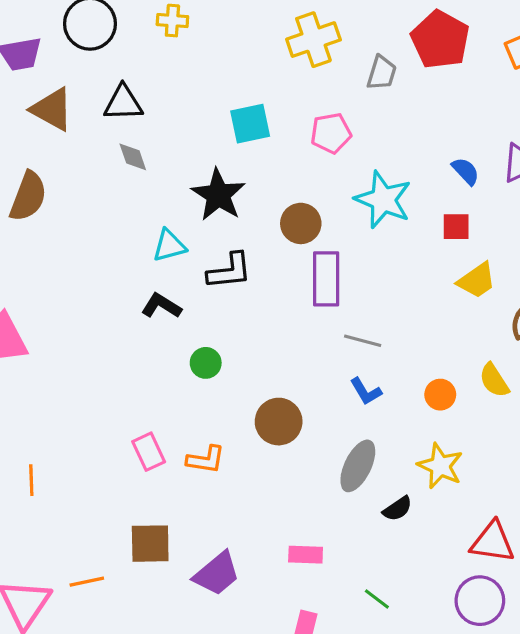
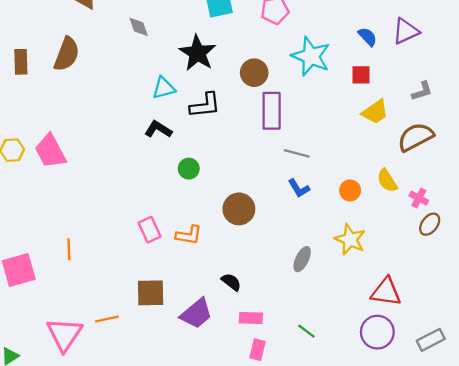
gray ellipse: (358, 466) -> (302, 259), moved, size x0.7
black semicircle: (397, 509) -> (231, 282), moved, turned -108
pink rectangle: (306, 555) -> (251, 318), moved

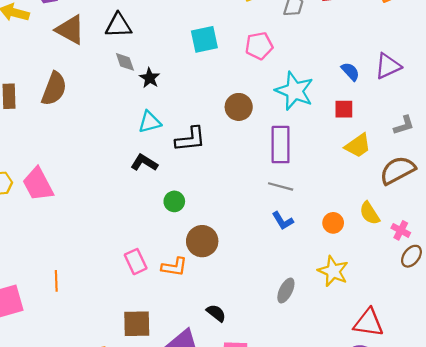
black star: (197, 53) -> (150, 78), moved, size x0.6
purple rectangle: (272, 111) -> (281, 145), moved
brown circle: (239, 209) -> (202, 241), moved

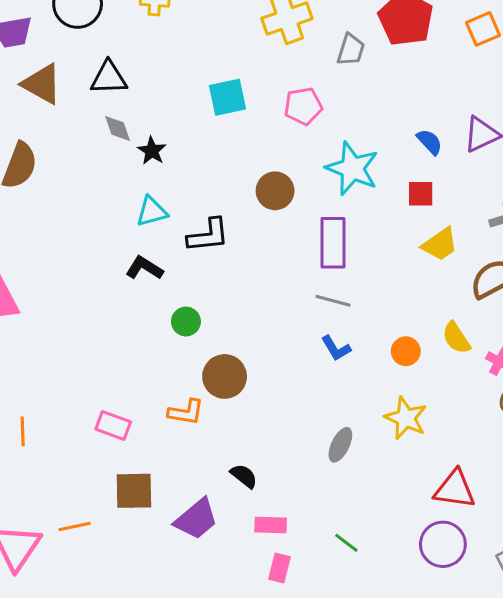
pink rectangle: (136, 262) -> (113, 425), moved, turned -45

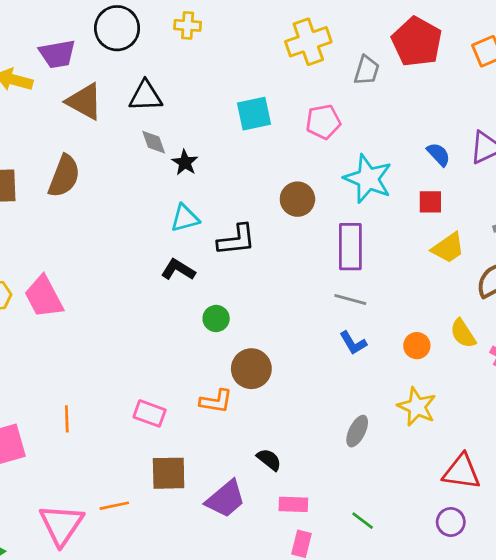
purple circle: (443, 544) -> (451, 522), size x0.7

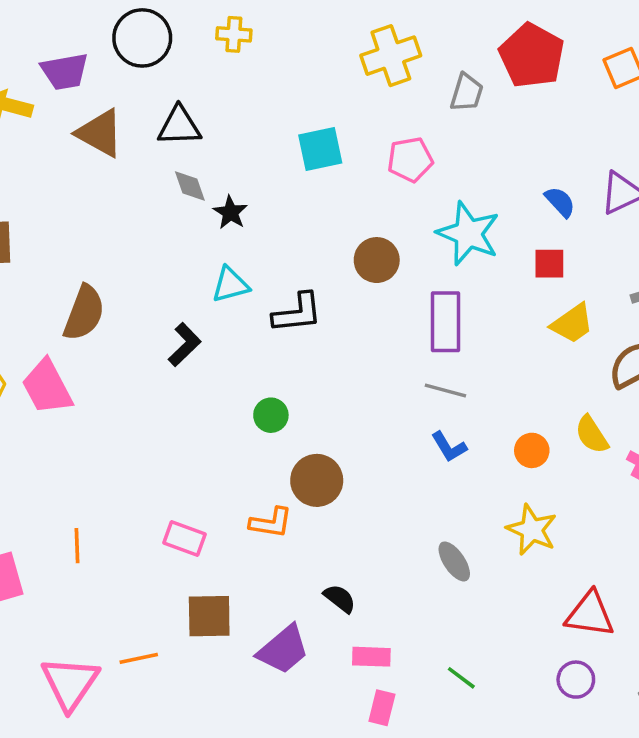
brown semicircle: (64, 176) -> (84, 313), moved
black L-shape: (178, 270) -> (185, 345), moved, turned 104
gray ellipse: (357, 431) -> (454, 561), turned -60

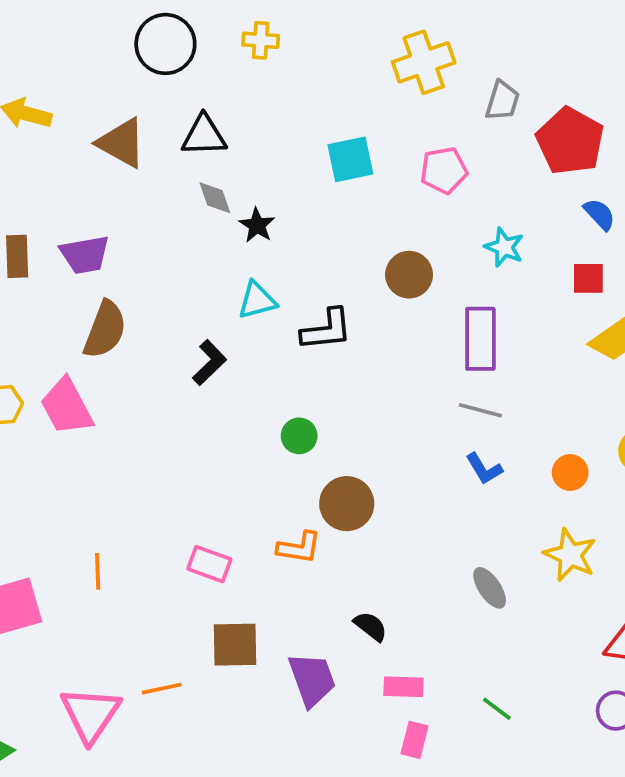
red pentagon: (532, 56) -> (570, 141), moved
purple trapezoid: (65, 71) -> (85, 255), moved
cyan star: (468, 234) -> (504, 247), size x0.6
purple trapezoid: (283, 650) -> (312, 679), turned -70

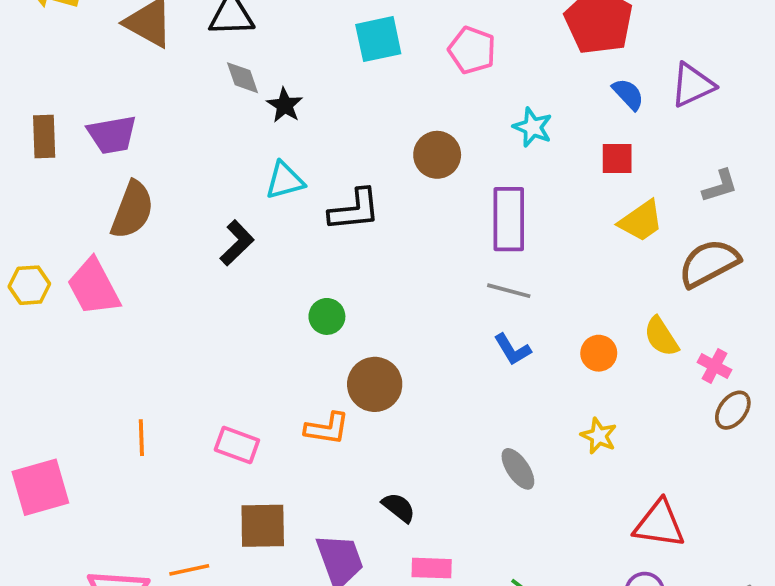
pink pentagon: (444, 170) -> (472, 50), turned 30
yellow star: (570, 555) -> (599, 436), size x0.7
orange line: (98, 571) -> (141, 438), moved

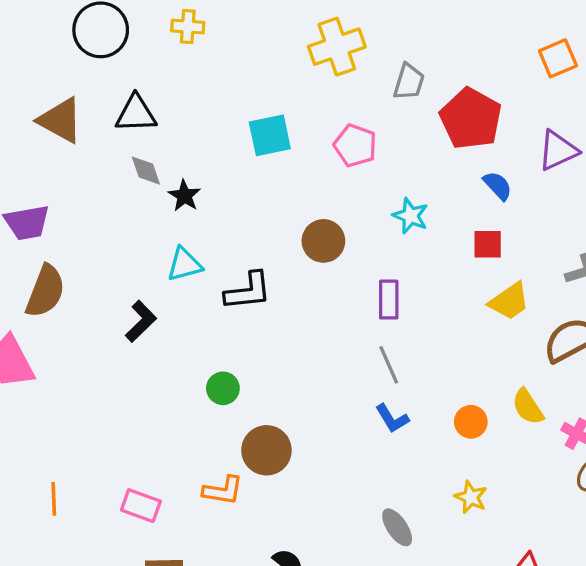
purple triangle: (692, 85) -> (558, 150), moved
purple rectangle: (509, 219) -> (389, 300), size x0.7
gray line: (509, 291) -> (389, 365), turned 51

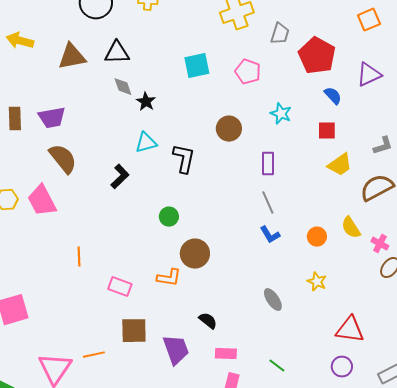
brown triangle: (60, 120) -> (72, 57), turned -40
brown semicircle: (45, 291) -> (63, 159), turned -60
black L-shape: (248, 291) -> (184, 159), turned -72
orange line: (54, 499) -> (79, 257), moved

